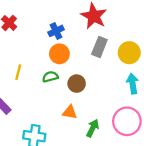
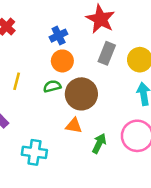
brown circle: (77, 84) -> (81, 94), size x1.6

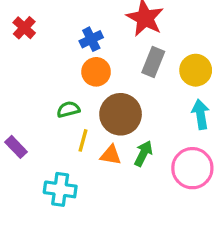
yellow line: (17, 81) -> (83, 140), moved
green semicircle: (52, 86) -> (68, 109), moved
green arrow: (99, 143) -> (143, 153), moved

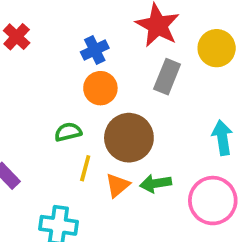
yellow circle: (196, 70) -> (217, 48), moved
green arrow: (143, 153) -> (156, 183), turned -125
orange triangle: (111, 155) -> (118, 185), turned -50

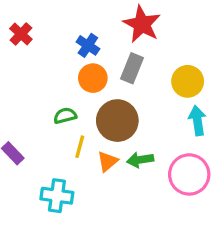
yellow circle: (217, 48) -> (188, 81), moved
blue cross: (95, 50) -> (88, 45), turned -30
gray rectangle: (167, 77) -> (132, 68), moved

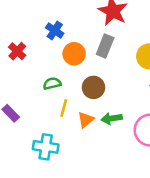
red cross: (21, 34) -> (17, 51), moved
blue cross: (88, 45) -> (55, 30), moved
brown circle: (117, 121) -> (93, 87), size x0.7

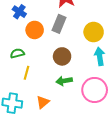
brown circle: (93, 87) -> (62, 56), moved
orange triangle: (86, 120) -> (43, 102), moved

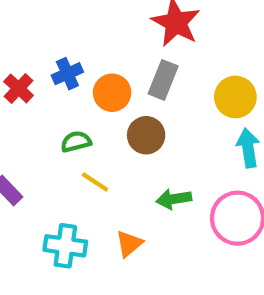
blue cross: (19, 12) -> (67, 74), moved, turned 32
brown circle: (62, 56) -> (146, 135), moved
yellow line: (26, 73) -> (95, 182), turned -72

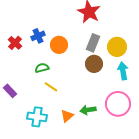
gray rectangle: (163, 80) -> (93, 43), moved
brown circle: (146, 135) -> (94, 64), moved
green arrow: (174, 199) -> (88, 110), moved

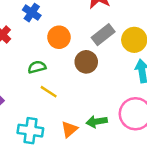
blue cross: (38, 36) -> (32, 13), moved, turned -32
gray rectangle: (93, 43) -> (103, 35), turned 30
brown circle: (94, 64) -> (86, 62), moved

